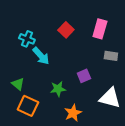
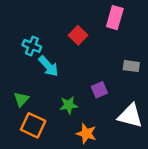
pink rectangle: (100, 29) -> (115, 18), moved
green triangle: (18, 84) -> (21, 99), turned 32
orange star: (73, 113) -> (86, 134), turned -30

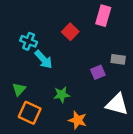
purple square: (99, 90) -> (98, 72), moved

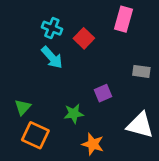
cyan cross: (29, 41) -> (52, 28), moved
cyan arrow: (44, 59) -> (52, 57), moved
purple square: (98, 72) -> (103, 93), moved

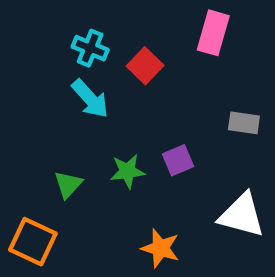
green triangle: (23, 107) -> (68, 184), moved
green star: (74, 114) -> (127, 171), moved
orange square: (35, 135) -> (33, 242), moved

